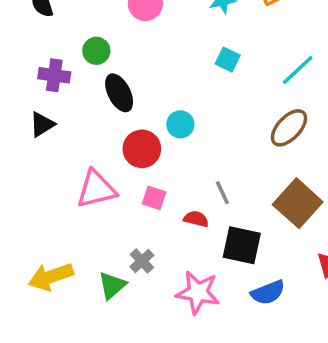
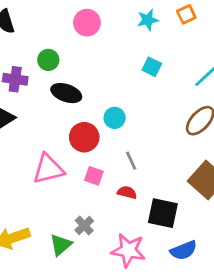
black ellipse: (119, 93) -> (66, 93), turned -44
gray line: (222, 193) -> (131, 161), moved

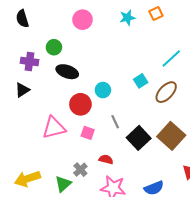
cyan square: (152, 67) -> (141, 81), moved, turned 32
red semicircle: (127, 192) -> (106, 159), moved
black square: (163, 213) -> (139, 138), moved, turned 35

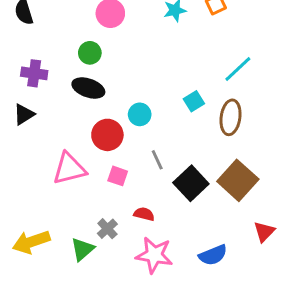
green circle: (54, 47) -> (90, 53), moved
brown ellipse: (166, 92) -> (231, 117), turned -35

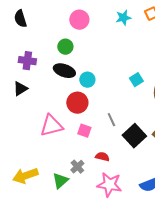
cyan circle: (140, 114) -> (87, 80), moved

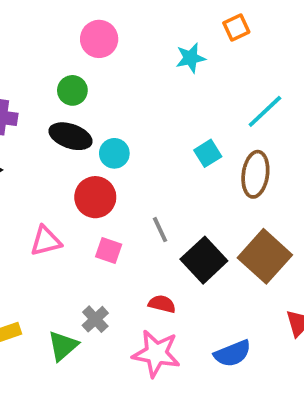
cyan star: (123, 18) -> (191, 58), moved
pink triangle: (51, 126) -> (46, 241), size x0.7
red semicircle: (102, 157) -> (162, 304), moved

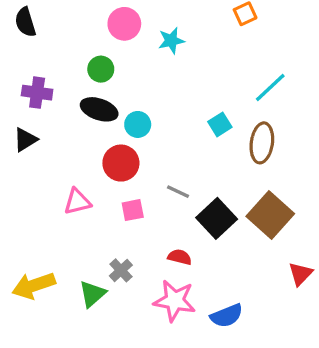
cyan star: (191, 58) -> (171, 41), moved
gray line: (160, 230) -> (178, 192), turned -40
pink square: (109, 251) -> (133, 210), turned -30
blue semicircle: (233, 353) -> (227, 316), moved

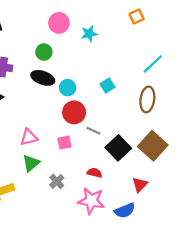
cyan square: (220, 124) -> (107, 85), moved
red circle: (121, 163) -> (74, 112), moved
red triangle: (300, 274) -> (140, 185), moved
green triangle: (92, 294) -> (31, 163), moved

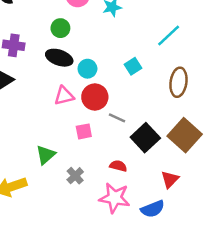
cyan line: (153, 64) -> (169, 35), moved
pink triangle: (29, 137) -> (64, 96), moved

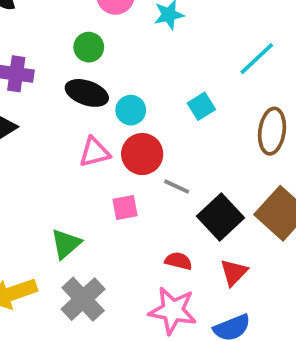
gray cross: (75, 176) -> (83, 299), moved, size x1.6
red triangle: (170, 179) -> (234, 272), moved

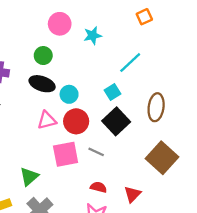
cyan line: (257, 59) -> (130, 63), moved
gray line: (177, 186) -> (96, 152), moved
pink square: (125, 207) -> (66, 154), size x1.6
black square: (220, 217) -> (116, 121), moved

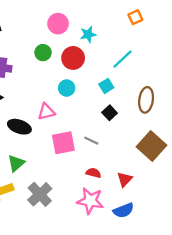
black ellipse: (42, 84) -> (19, 127), moved
red circle: (76, 121) -> (73, 58), moved
black square: (116, 121) -> (110, 113), size x0.6
green triangle: (29, 177) -> (16, 163), moved

